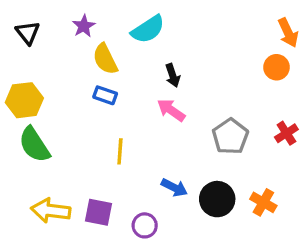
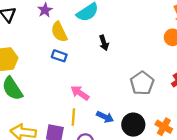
pink arrow: (171, 110) -> (80, 93), moved
yellow line: (120, 151) -> (73, 117), moved

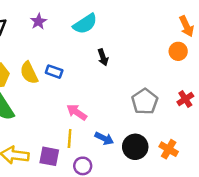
yellow semicircle: (59, 32) -> (29, 73), moved

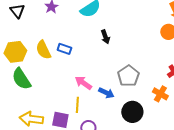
gray pentagon: (145, 101) -> (128, 76), moved
blue arrow: (104, 138) -> (106, 93), moved
orange cross: (169, 149) -> (160, 94), moved

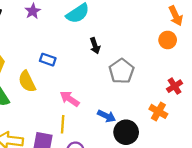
yellow semicircle: (43, 50) -> (27, 81), moved
gray pentagon: (128, 76) -> (122, 71), moved
blue arrow: (106, 93) -> (107, 116), moved

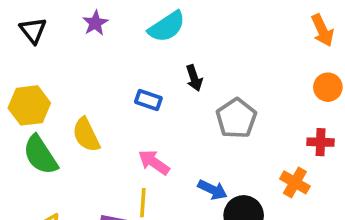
orange circle: (168, 40) -> (328, 87), moved
blue rectangle: (48, 60) -> (148, 100), moved
red cross: (175, 86) -> (321, 142), turned 35

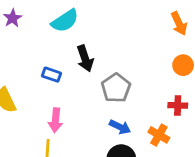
black arrow: (194, 78) -> (85, 58), size x1.4
pink arrow: (154, 162) -> (56, 120), turned -120
blue arrow: (212, 190) -> (120, 127), moved

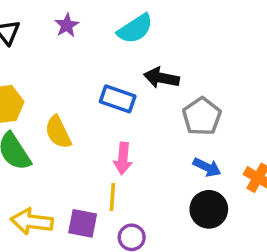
black arrow: (85, 58) -> (161, 78), turned 120
blue rectangle: (51, 75) -> (118, 99), size x1.4

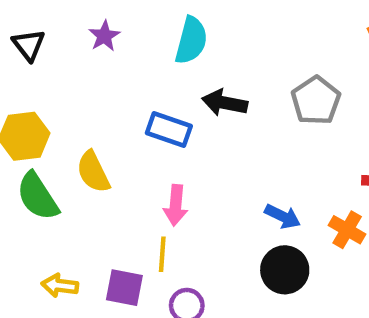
cyan semicircle: (135, 29) -> (191, 40), turned -42
gray pentagon: (202, 116) -> (316, 101), moved
yellow arrow: (32, 222) -> (60, 285), size x0.7

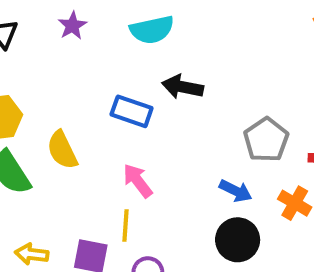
cyan semicircle: (191, 40) -> (152, 30), turned 63
gray pentagon: (316, 101) -> (266, 140), moved
pink arrow: (176, 205) -> (138, 181), turned 138

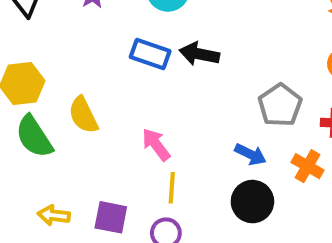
blue rectangle: (132, 111) -> (150, 54), moved
yellow line: (125, 226) -> (172, 188), moved

